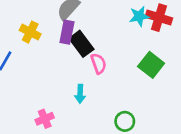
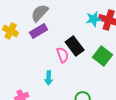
purple rectangle: (67, 32) -> (39, 31), turned 48
black rectangle: (81, 44) -> (75, 46), moved

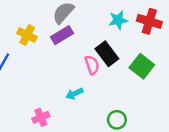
cyan star: (94, 19) -> (118, 20), moved
cyan arrow: (49, 78) -> (74, 94), turned 64

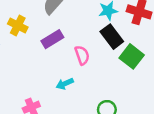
purple rectangle: (62, 35) -> (52, 39), moved
black rectangle: (107, 54) -> (112, 37), moved

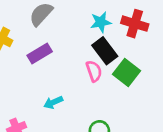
pink semicircle: (82, 55) -> (94, 71), moved

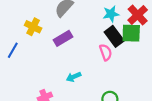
red cross: (135, 24) -> (138, 15), turned 30
green square: (127, 72) -> (131, 33), moved, turned -36

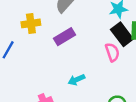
yellow cross: (33, 27) -> (31, 23), turned -35

